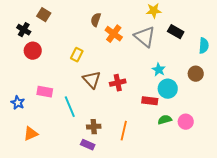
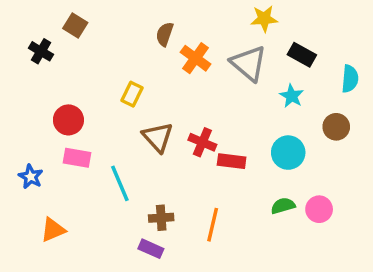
red circle: (33, 51) -> (68, 120), moved
cyan star: (159, 70) -> (292, 96), moved
red cross: (118, 83) -> (202, 142), turned 35
red rectangle: (150, 101) -> (232, 161), moved

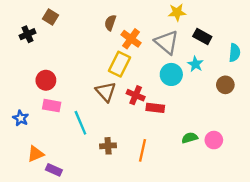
black cross: (41, 51) -> (27, 34), turned 35
yellow rectangle: (132, 94) -> (120, 64), moved, size x1.5
cyan circle: (288, 153) -> (171, 74), moved
purple rectangle: (151, 249) -> (54, 170), moved

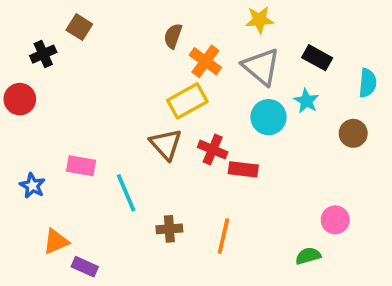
yellow star: (177, 12) -> (259, 20), moved
yellow rectangle: (120, 64) -> (187, 101), turned 35
red circle: (46, 80) -> (20, 99), moved
green semicircle: (190, 138) -> (308, 256), moved

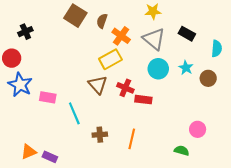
brown square: (79, 27) -> (75, 16), moved, size x1.5
cyan star: (306, 101) -> (186, 68), moved
blue star: (32, 186) -> (20, 85), moved, size x1.6
orange triangle: (56, 241) -> (29, 152), moved
green semicircle: (308, 256) -> (182, 151), turned 32

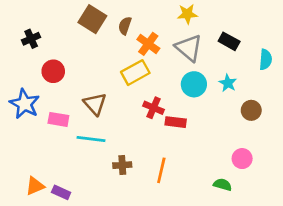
red circle: (12, 58) -> (53, 71), moved
brown circle: (208, 78) -> (251, 110), moved
brown triangle: (98, 85) -> (95, 104), moved
cyan line: (74, 113) -> (91, 139), turned -60

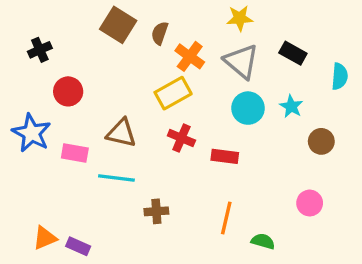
brown triangle: (95, 104) -> (121, 133), turned -35
red cross: (154, 108) -> (181, 138), moved
orange line: (161, 170) -> (226, 218), moved
green semicircle: (223, 185) -> (263, 241), moved

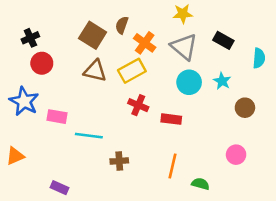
brown square: (118, 25) -> (93, 35), moved
red circle: (68, 91) -> (42, 63), moved
brown triangle: (121, 133) -> (95, 71), moved
orange triangle: (45, 238) -> (15, 156), moved

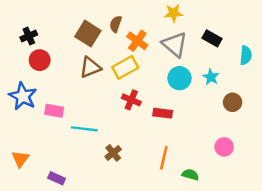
brown triangle: (95, 71) -> (90, 67), turned -35
orange triangle: (15, 156) -> (20, 159), moved, turned -30
brown cross: (119, 161) -> (113, 153), turned -35

